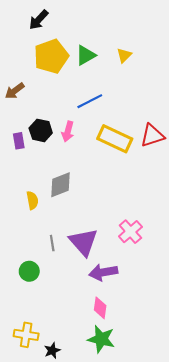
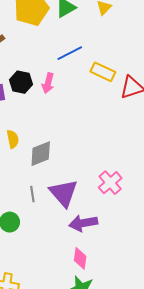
yellow rectangle: (115, 139) -> (103, 72), moved, size x0.7
gray diamond: (61, 185) -> (41, 154), moved
yellow semicircle: (32, 200) -> (13, 139), moved

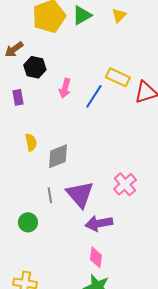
blue line: (70, 53) -> (94, 96), moved, turned -30
black hexagon: (21, 82) -> (35, 67), moved

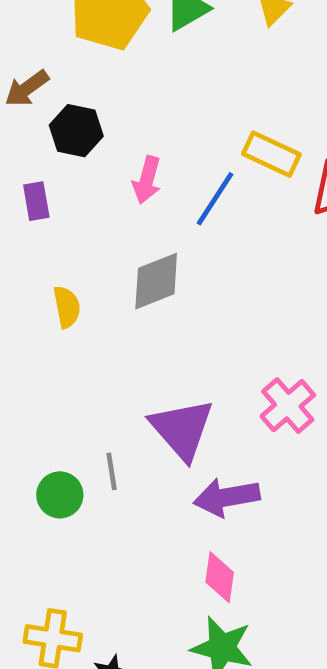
gray diamond: (58, 156) -> (156, 281), moved
gray line: (50, 195) -> (112, 471), moved

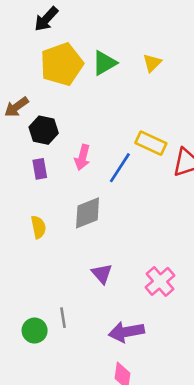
purple rectangle: (36, 201) -> (40, 169), moved
purple triangle: (182, 429) -> (102, 274), moved, size x0.6

